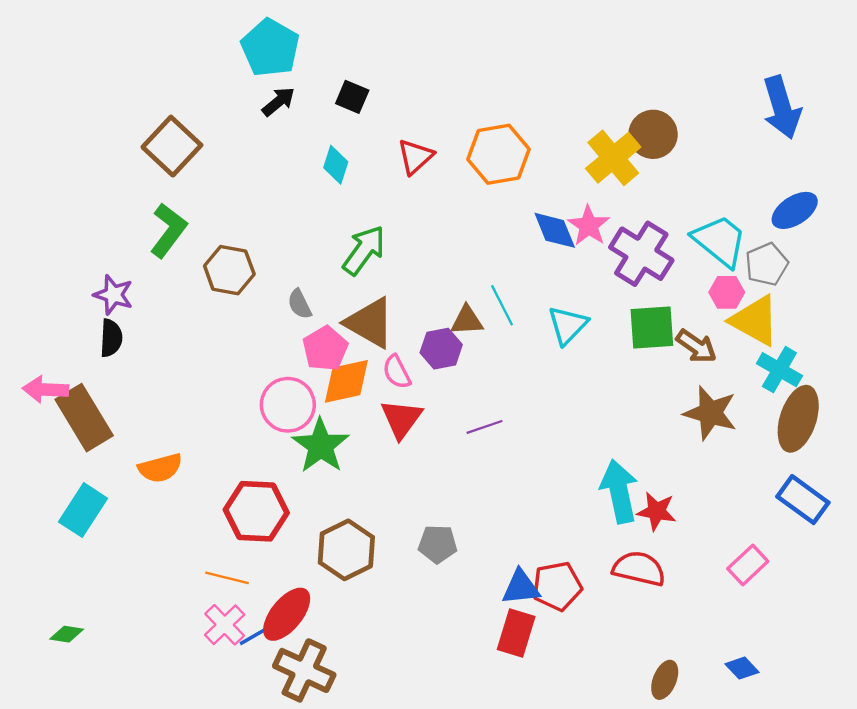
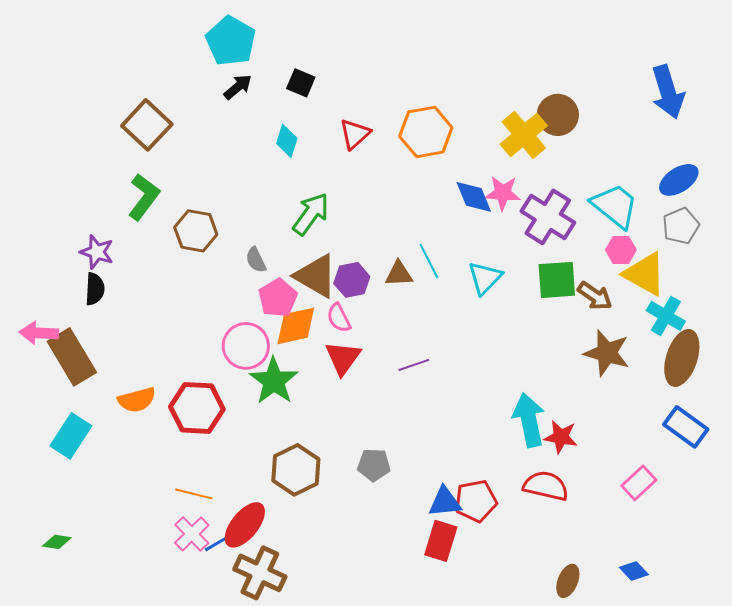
pink star: (589, 226) -> (503, 193), turned -30
gray pentagon: (767, 264) -> (681, 226), moved
purple hexagon: (441, 349) -> (352, 280), moved
red hexagon: (256, 511) -> (197, 408), moved

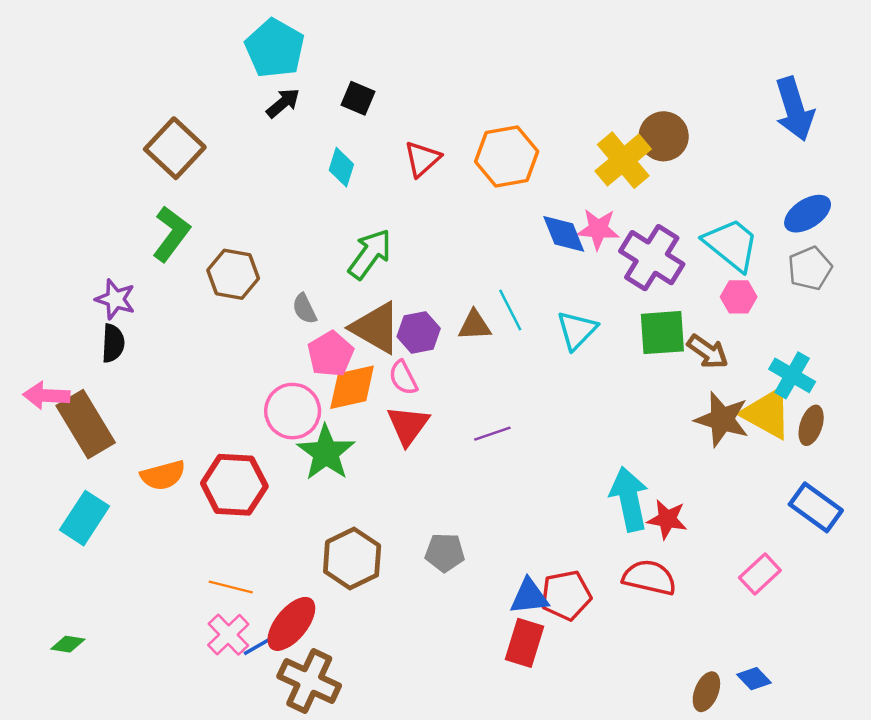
yellow triangle: (645, 274) -> (767, 413), moved
brown ellipse: (682, 358) -> (811, 425), size x0.6
brown ellipse: (568, 581) -> (706, 692), moved

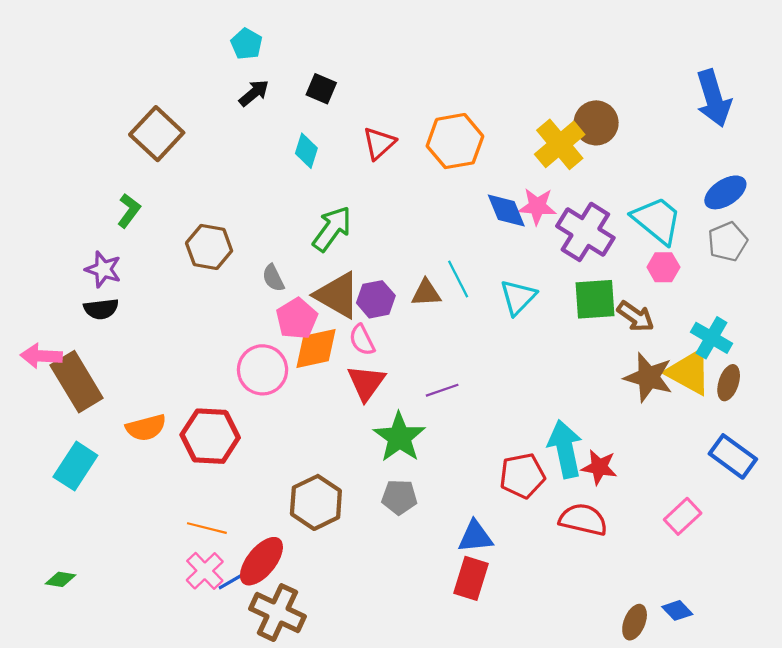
cyan pentagon: (275, 48) -> (246, 44), size x0.6
green L-shape: (171, 234) -> (129, 211), moved, size x0.7
black semicircle: (113, 343) -> (101, 309), turned 80
green star: (326, 453) -> (399, 437), moved
red pentagon: (566, 595) -> (522, 476), moved

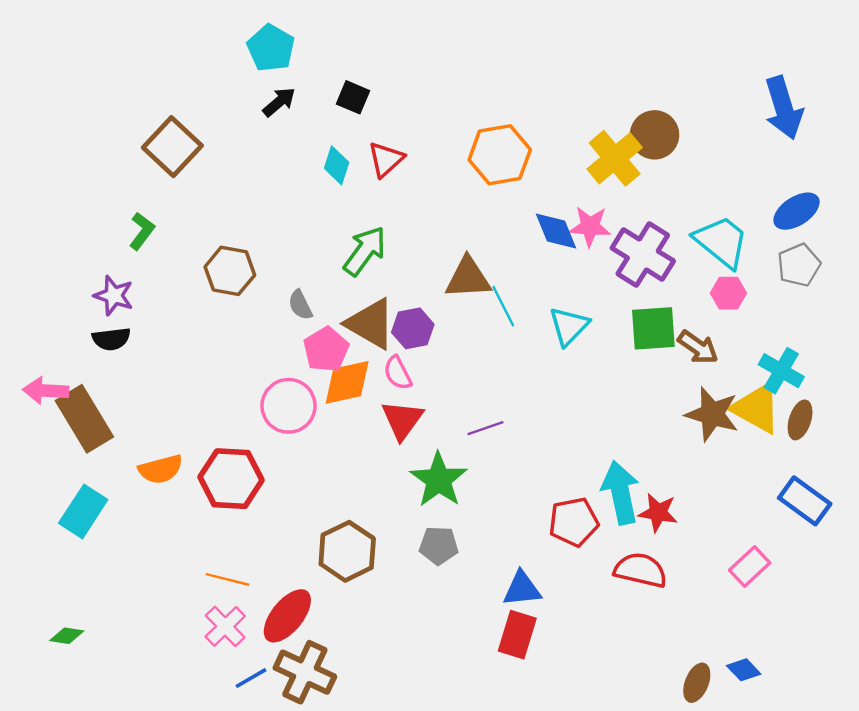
cyan pentagon: (246, 44) -> (271, 48), size x1.4
red triangle: (379, 143) -> (386, 159), moved
brown triangle: (426, 293) -> (468, 278), moved, size x1.4
blue line: (233, 580) -> (251, 678), moved

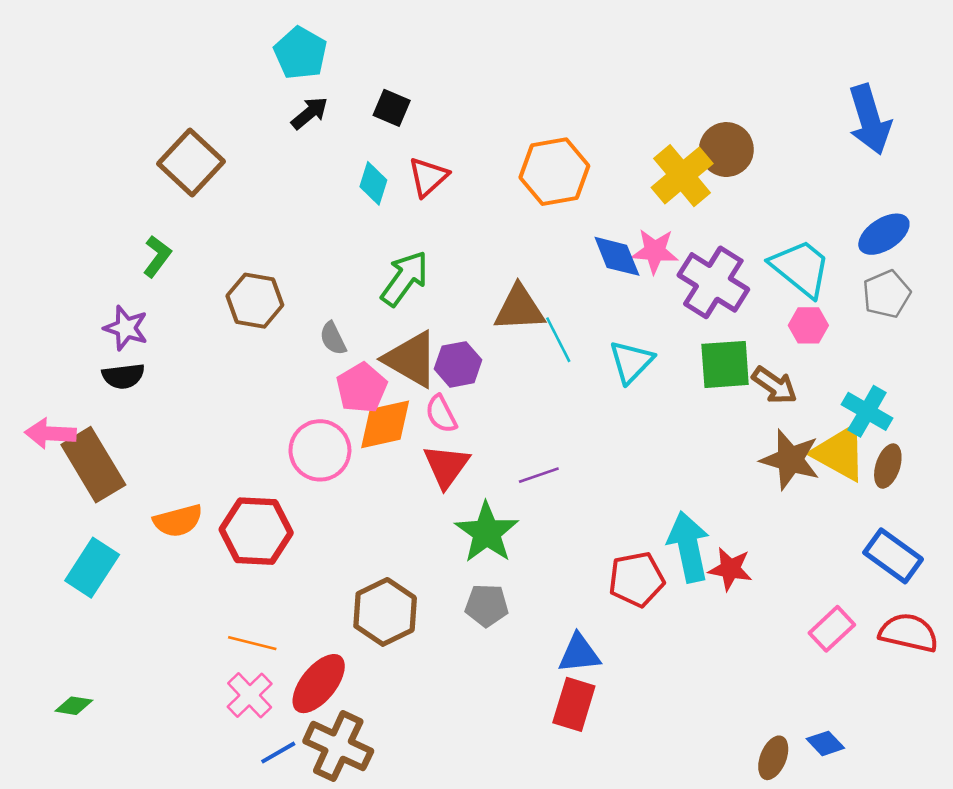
red semicircle: (640, 570) -> (909, 633), moved

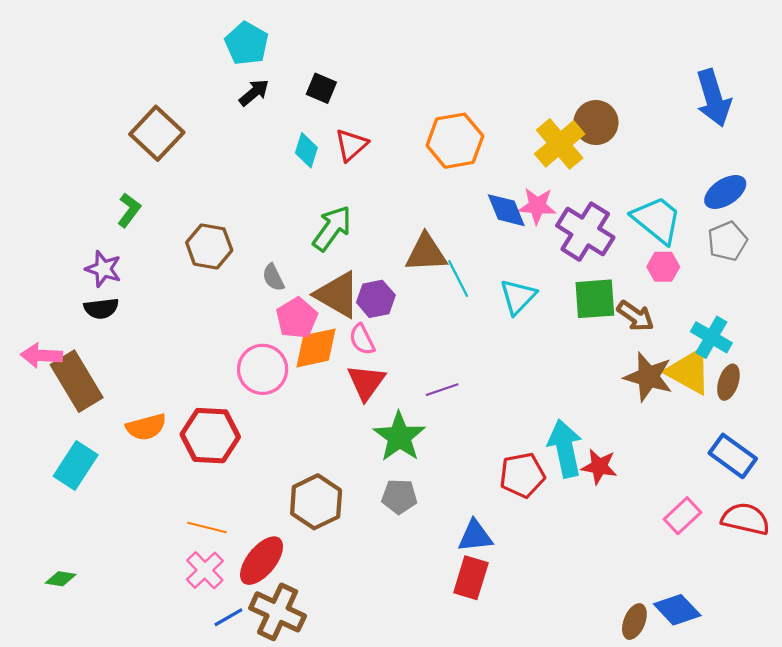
blue diamond: (825, 743) -> (677, 610), size x1.5

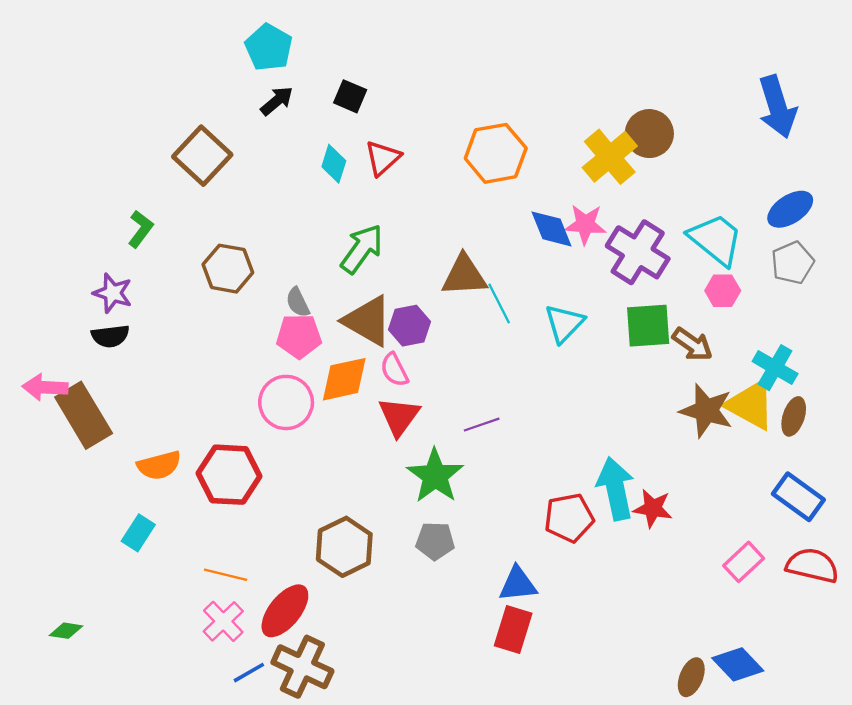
brown square: (157, 133) -> (202, 156), moved
pink pentagon: (297, 318) -> (299, 336), moved, turned 30
cyan rectangle: (76, 466) -> (138, 533), moved, size x0.7

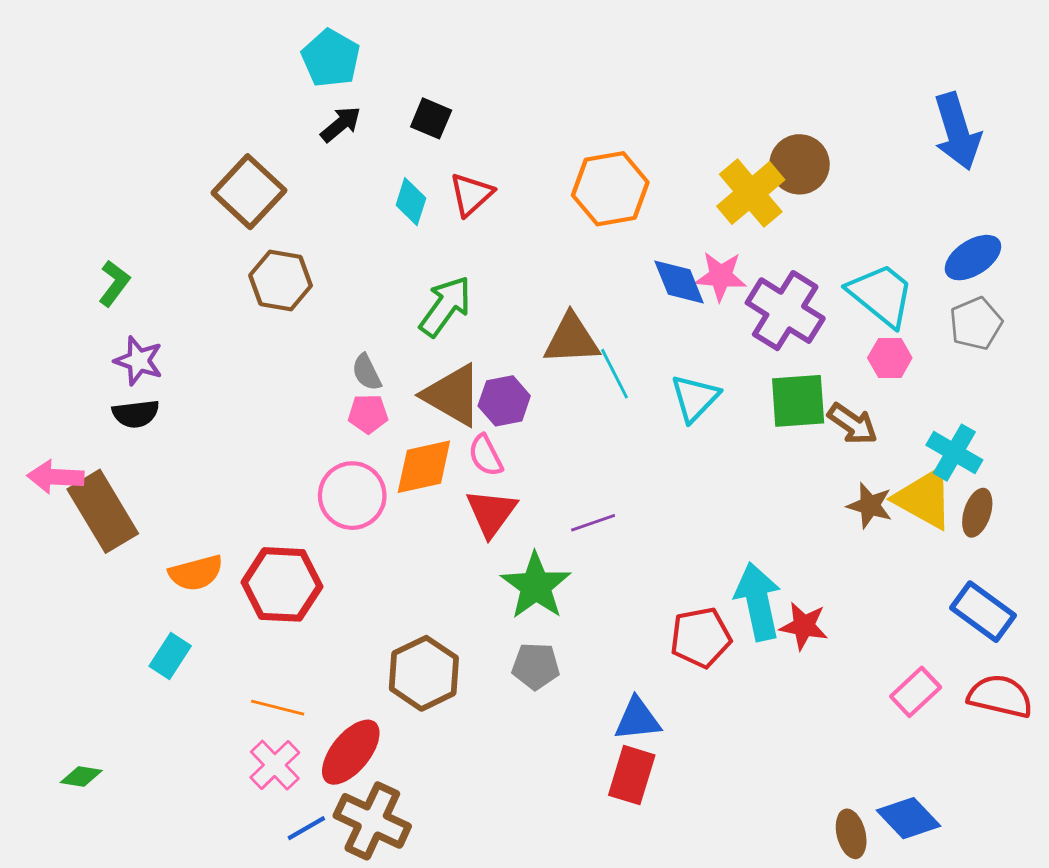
green L-shape: (141, 229) -> (114, 283), moved
brown hexagon: (228, 269) -> (281, 280), moved
pink pentagon: (299, 336) -> (368, 414), size x0.7
brown star: (706, 411) -> (870, 506), size x0.7
brown ellipse: (691, 677) -> (851, 834), turned -36

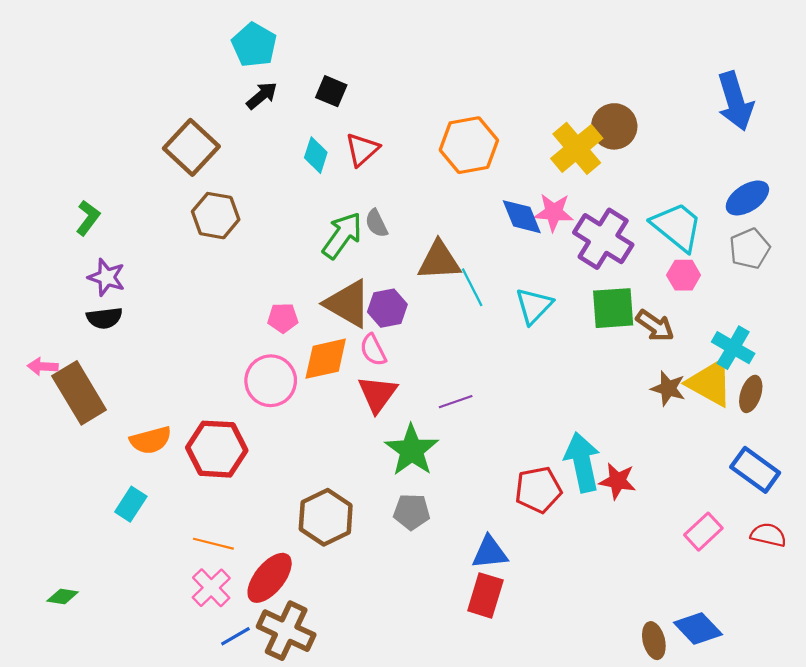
gray semicircle: (367, 372) -> (376, 223), moved
pink arrow: (55, 477) -> (43, 366), size x0.7
red semicircle: (1000, 696) -> (768, 535), size x0.7

